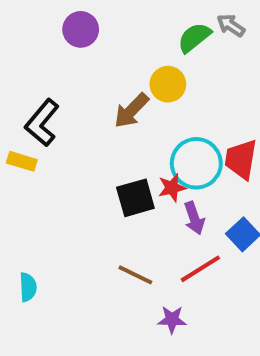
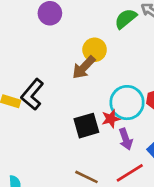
yellow circle: (168, 84) -> (95, 50), moved
black L-shape: (42, 123) -> (32, 94), moved

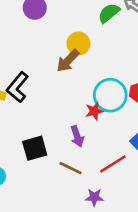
black square: (86, 126) -> (35, 148), moved
purple arrow: (126, 139) -> (77, 136), moved

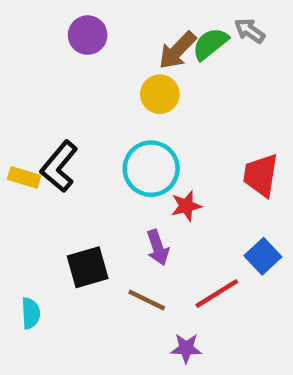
brown arrow: (68, 61) -> (177, 50), moved
cyan circle: (110, 95) -> (151, 169), moved

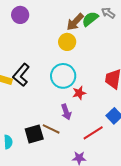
purple circle: (88, 35) -> (20, 15), moved
black square: (88, 267) -> (34, 134), moved
brown line: (147, 300) -> (51, 129), moved

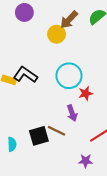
brown arrow: (75, 22) -> (69, 20), moved
yellow circle: (67, 42) -> (57, 34), moved
black L-shape: (21, 75) -> (25, 75), turned 85

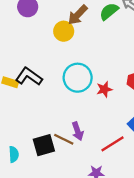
red star: (86, 93) -> (104, 89), moved
purple arrow: (72, 113) -> (78, 131), moved

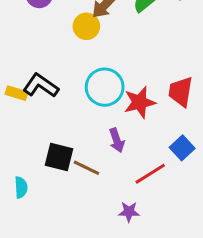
red star: (104, 89) -> (140, 102), size x1.5
purple arrow: (78, 131) -> (117, 140), moved
black square: (44, 145) -> (59, 157), moved, turned 30

